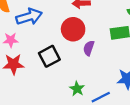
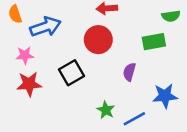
purple semicircle: (89, 48) -> (129, 72), moved

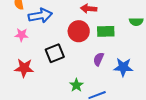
green rectangle: (154, 42) -> (106, 31), moved
red star: (29, 84) -> (24, 68), moved
blue star: (165, 96) -> (123, 67), moved

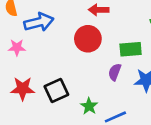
green rectangle: (106, 31) -> (131, 49), moved
black square: (55, 53) -> (56, 91), moved

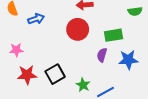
blue arrow: (39, 22) -> (36, 19), size x0.7
pink star: (17, 47) -> (16, 50), moved

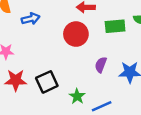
green rectangle: (113, 35) -> (115, 26), moved

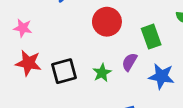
green rectangle: (115, 26) -> (151, 37), moved, turned 66
green star: (77, 96) -> (102, 73), moved

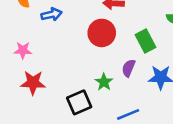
black square: (64, 71) -> (79, 102), moved

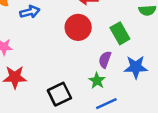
green star: (104, 82) -> (97, 81), moved

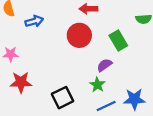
purple semicircle: (105, 60) -> (104, 65), turned 35
blue star: (136, 67) -> (134, 99), moved

